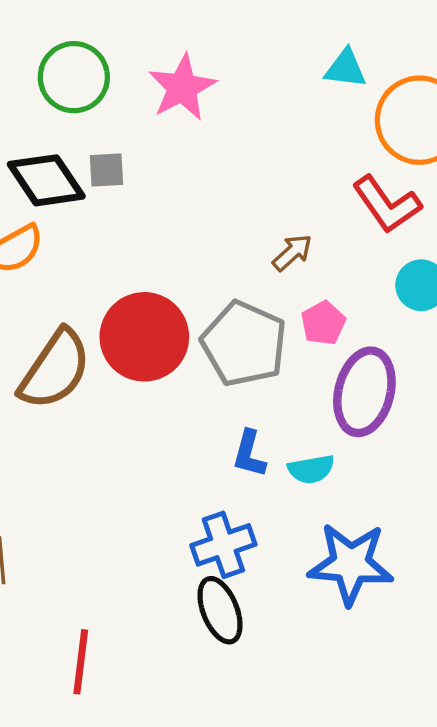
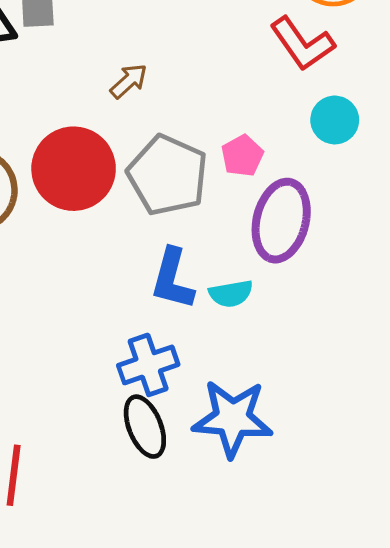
brown arrow: (292, 253) -> (129, 81), moved
blue L-shape: (249, 454) -> (173, 279), size x1.4
blue star: (351, 564) -> (233, 418), moved

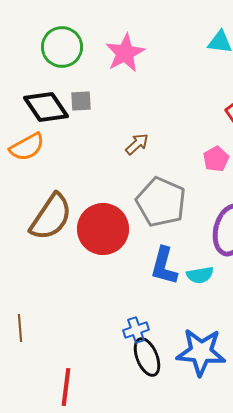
pink pentagon: (242, 156) -> (216, 159), moved
red circle: (74, 169) -> (103, 229), moved
blue cross: (148, 365) -> (136, 330), moved, size x0.7

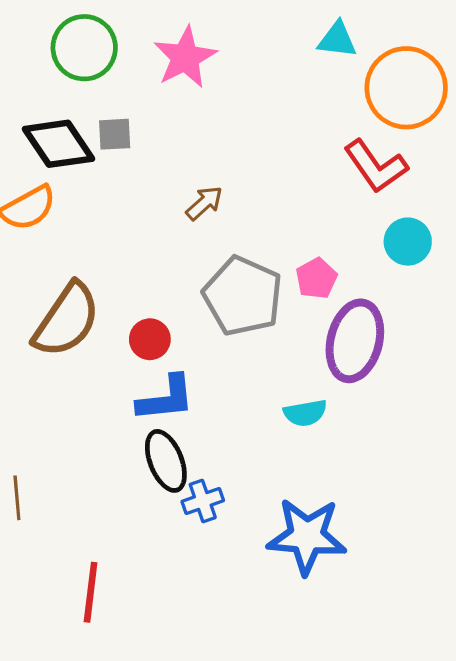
pink pentagon: (216, 159) -> (316, 278), moved
red circle: (103, 229) -> (150, 339), size x0.5
blue L-shape: (164, 266) -> (166, 398), moved, turned -111
black ellipse: (147, 357) -> (166, 461), moved

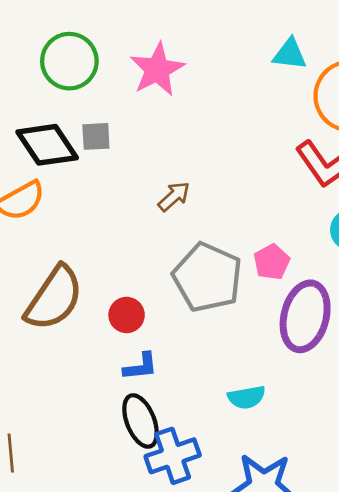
blue L-shape: (166, 398) -> (141, 367), size x0.7
cyan semicircle: (305, 413) -> (247, 397), moved
blue cross: (203, 501) -> (173, 456), size x1.5

